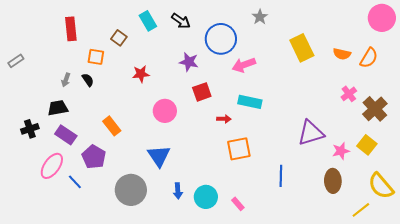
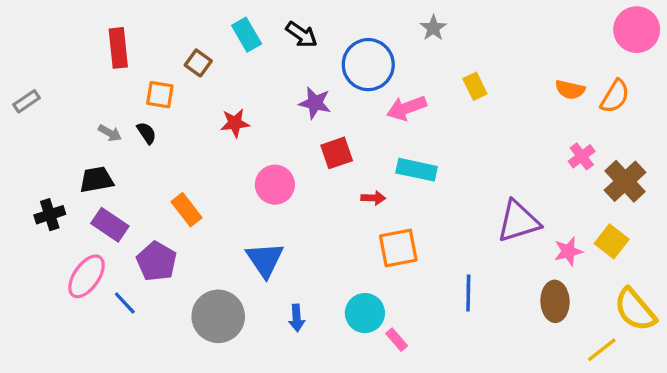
yellow rectangle: (302, 48) -> (475, 86), moved, size x0.6
gray arrow: (66, 80) -> (110, 133), turned -80
cyan circle: (206, 197) -> (365, 313), moved

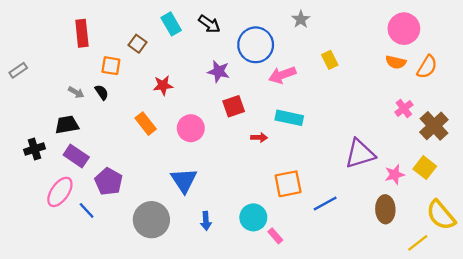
pink circle: (637, 30) -> (404, 29), moved
orange rectangle: (187, 210) -> (146, 124), moved
orange square: (398, 248) -> (288, 184), moved
blue line: (468, 293) -> (325, 203), turned 60

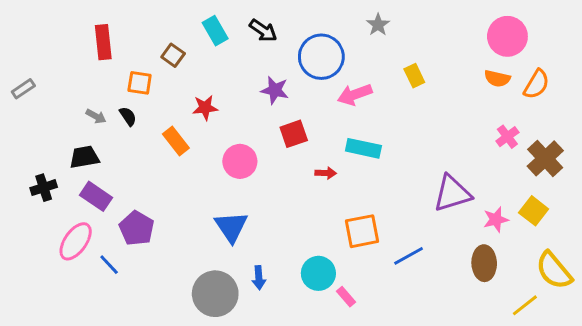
orange rectangle: (146, 124) -> (176, 141), moved
gray circle: (151, 220) -> (215, 294), moved

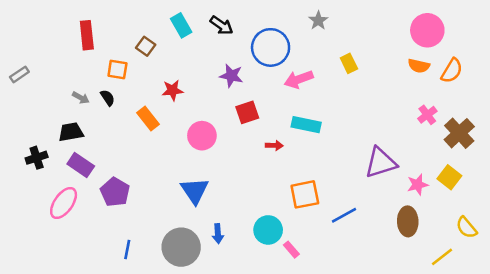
blue line: (109, 265) -> (127, 250), moved, turned 54
yellow semicircle: (554, 270) -> (467, 228), size x0.7

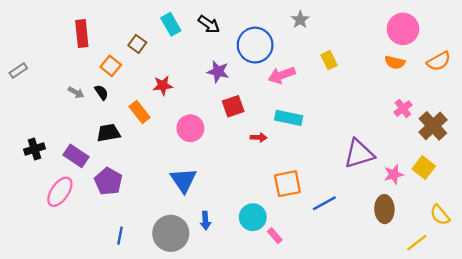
orange square: (117, 69) -> (111, 66), turned 30
orange semicircle: (452, 71) -> (439, 61), moved, turned 30
black trapezoid: (71, 132) -> (108, 133), moved

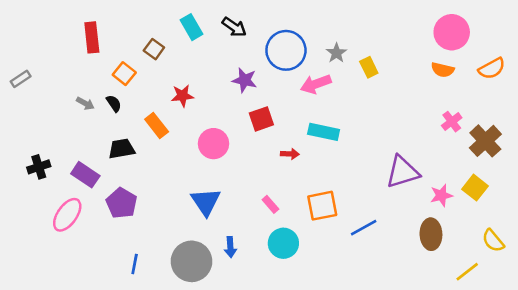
gray star: (300, 20) -> (336, 53), moved
pink rectangle: (275, 236) -> (270, 204), moved

